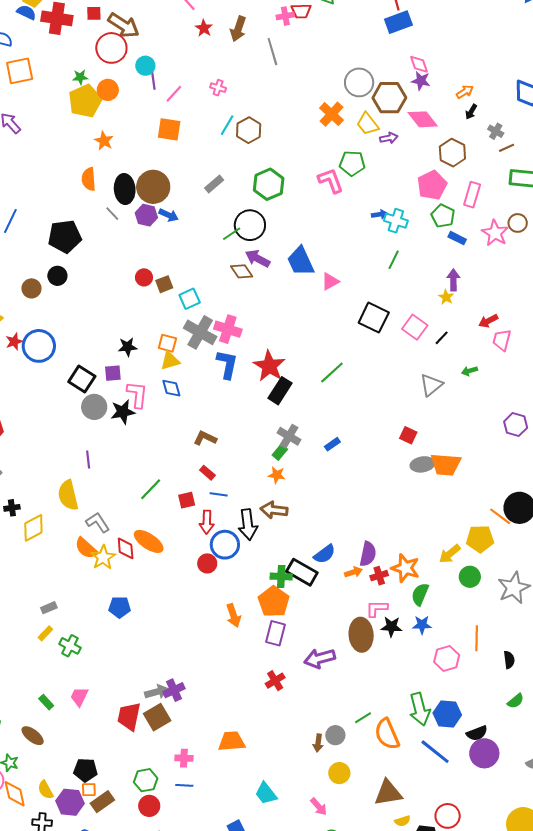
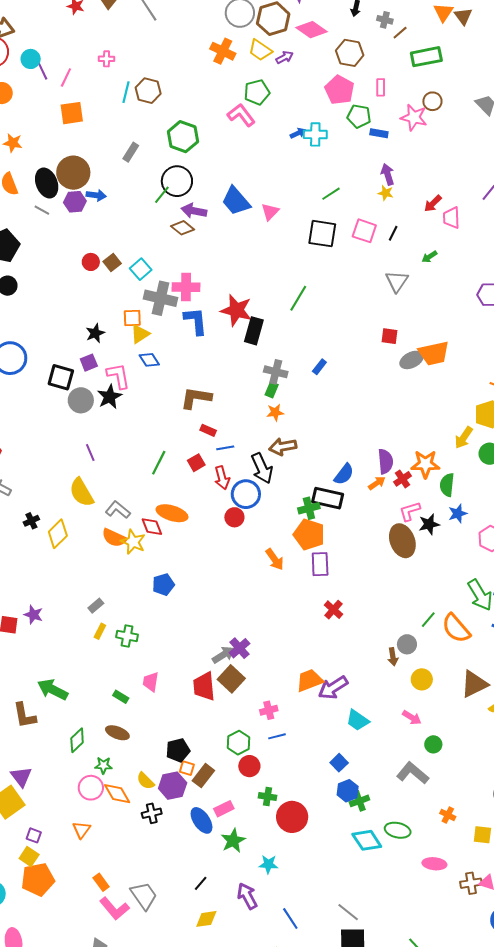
pink rectangle: (472, 195) -> (381, 87), size x0.7
green line: (394, 260) -> (331, 194), moved, turned 48
brown L-shape: (205, 438) -> (196, 398), size x1.4
purple arrow: (320, 658) -> (333, 688), moved
orange square: (89, 790) -> (187, 768), turned 35

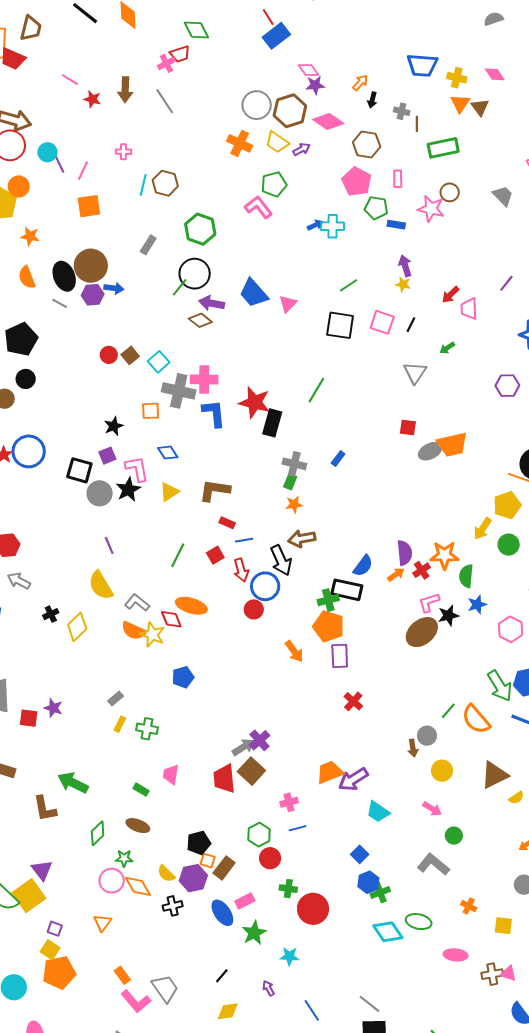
brown line: (400, 33) -> (417, 124), turned -49
yellow triangle: (140, 334) -> (169, 492), moved
brown ellipse: (402, 541) -> (422, 632), turned 72
purple arrow: (247, 896) -> (269, 988), size x0.6

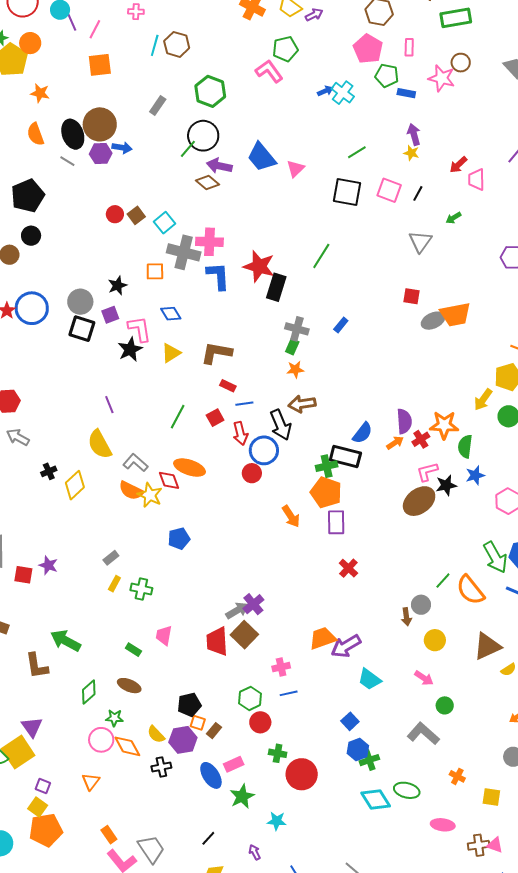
cyan cross: (333, 226) -> (343, 93), turned 35
gray circle: (100, 493) -> (80, 302), moved
brown rectangle: (224, 868) -> (214, 731), size x0.7

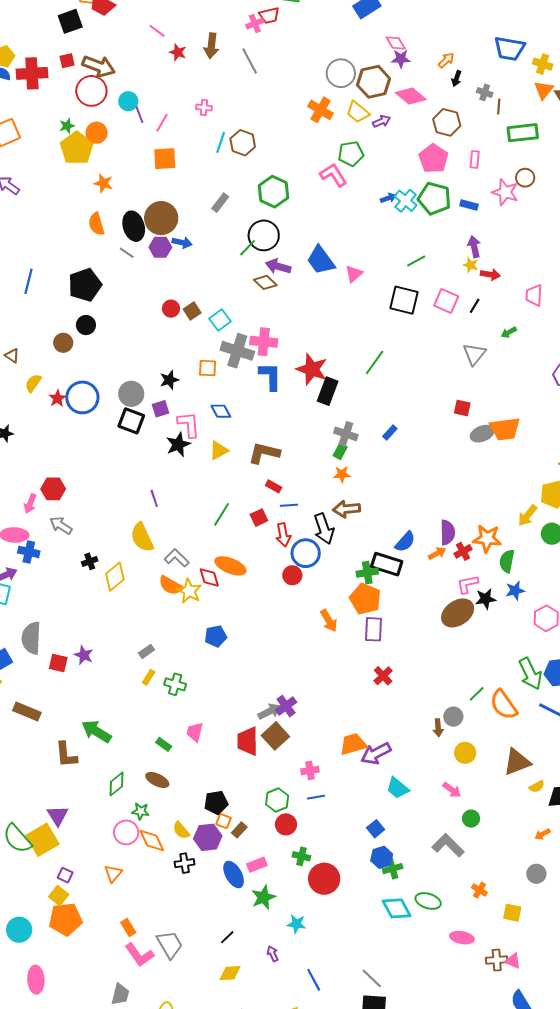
green pentagon: (387, 76) -> (434, 199), moved, size x1.4
red arrow: (458, 165) -> (490, 275), moved, turned -132

